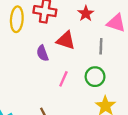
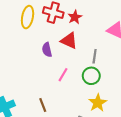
red star: (86, 14) -> (75, 17), moved
gray line: (101, 46) -> (95, 56), moved

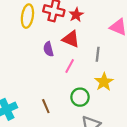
pink line: (63, 75) -> (70, 66), moved
green circle: (91, 76) -> (80, 97), moved
yellow star: (98, 103) -> (104, 82), moved

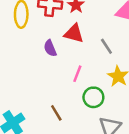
gray line: (98, 54) -> (106, 46), turned -32
pink line: (70, 66) -> (77, 74), moved

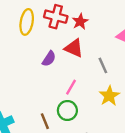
purple semicircle: (50, 48) -> (49, 59), turned -133
green circle: (93, 97) -> (67, 110), moved

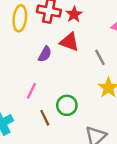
pink line: (71, 87) -> (31, 91), moved

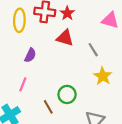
purple semicircle: (45, 54) -> (30, 55), moved
pink line: (31, 91) -> (23, 84), moved

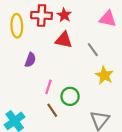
pink line: (23, 84) -> (48, 87), moved

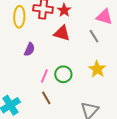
gray line: (93, 50) -> (94, 36), moved
green circle: (70, 96) -> (63, 74), moved

